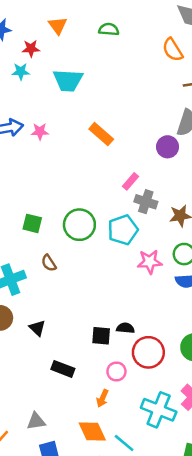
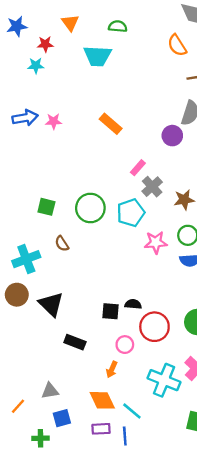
cyan trapezoid: (68, 80) -> (98, 56), moved
gray cross: (146, 202) -> (152, 187), turned 30
black triangle: (37, 328) -> (51, 304), size x1.6

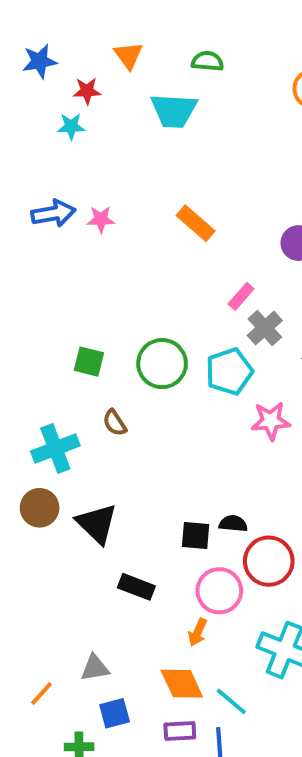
pink circle: (125, 345) -> (219, 591), size x1.5

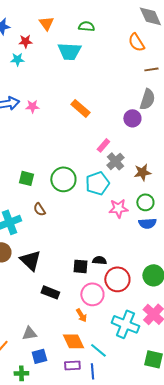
orange arrow: (198, 632) -> (81, 315), turned -56

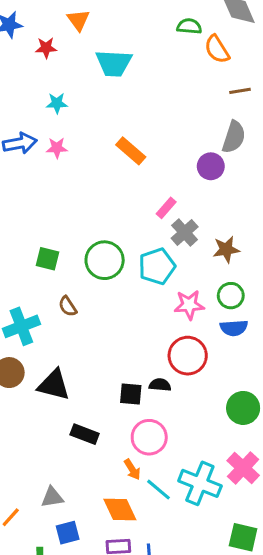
green semicircle: (86, 26) -> (189, 26), moved
cyan star: (17, 59) -> (57, 103), moved
black triangle: (30, 260) -> (54, 385), turned -30
red circle: (117, 279) -> (188, 356), moved
cyan line: (98, 350) -> (158, 490), moved

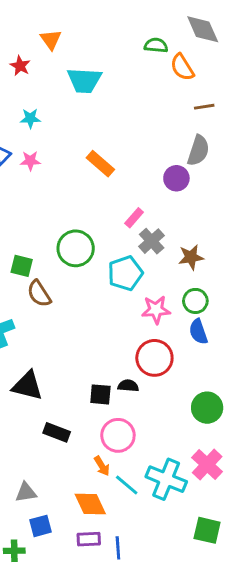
red star: (46, 48) -> (20, 66), turned 30
green circle: (105, 260) -> (76, 248), moved
brown semicircle: (68, 306) -> (39, 294), moved, size x1.4
blue semicircle: (234, 328) -> (198, 332), turned 75

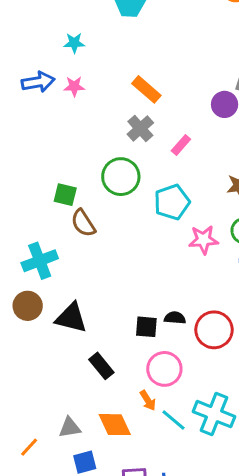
gray cross: (152, 241) -> (140, 128), moved
red circle: (154, 358) -> (214, 330), moved
black rectangle: (57, 432) -> (101, 366), turned 30
orange diamond: (90, 504) -> (115, 425), moved

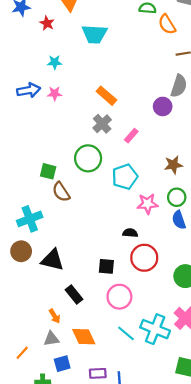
black semicircle: (175, 318) -> (130, 233), moved
red circle: (214, 330) -> (144, 258), moved
orange arrow: (148, 400) -> (55, 316), moved

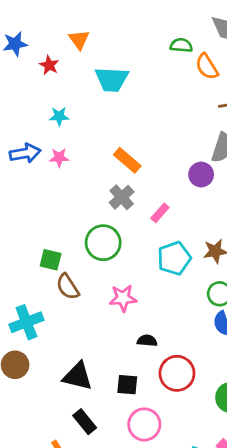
cyan pentagon: (125, 177) -> (174, 258), moved
pink star: (148, 204) -> (123, 298), moved
black semicircle: (130, 233) -> (147, 341), moved
black triangle: (52, 260) -> (78, 376), moved

